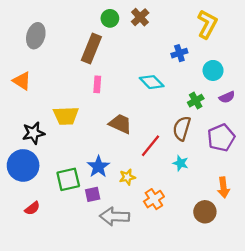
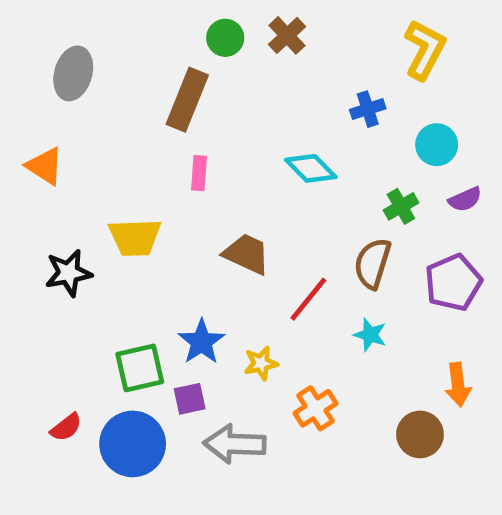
blue circle: (23, 165) -> (133, 444), moved

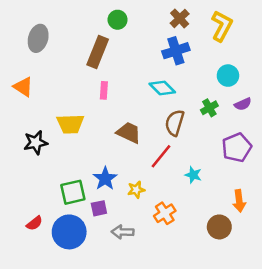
brown cross: (287, 35) -> (180, 18), moved
blue cross: (368, 109) -> (176, 51), moved, size x1.5
brown semicircle: (372, 263) -> (175, 123), moved
gray arrow: (235, 444) -> (122, 232), size x0.7

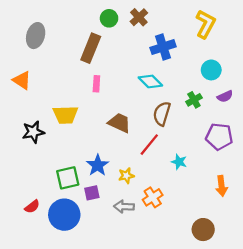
brown cross: (180, 18) -> (139, 17), moved
purple pentagon: (237, 148) -> (219, 137), turned 30
brown circle: (219, 227) -> (203, 230), moved
gray arrow: (122, 232) -> (124, 207), moved

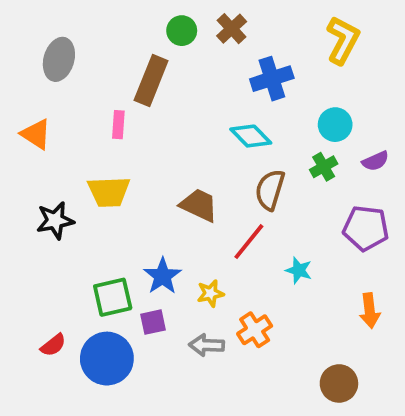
cyan circle: (211, 70) -> (335, 125), moved
pink rectangle: (96, 84) -> (118, 125), moved

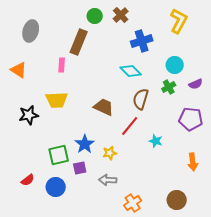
orange cross: (255, 330) -> (133, 203), moved
blue circle: (107, 359) -> (56, 187), size x0.7

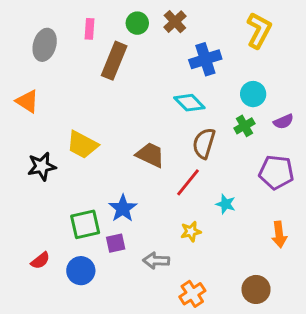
pink rectangle: (62, 65) -> (90, 29), moved
yellow trapezoid: (57, 100) -> (82, 145), turned 30
yellow star: (110, 153) -> (191, 232), moved

